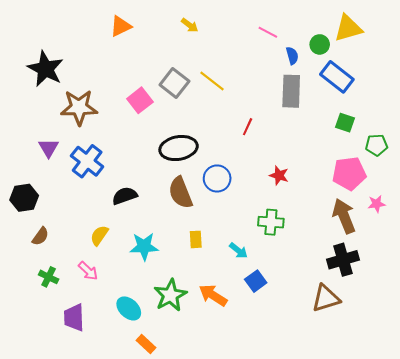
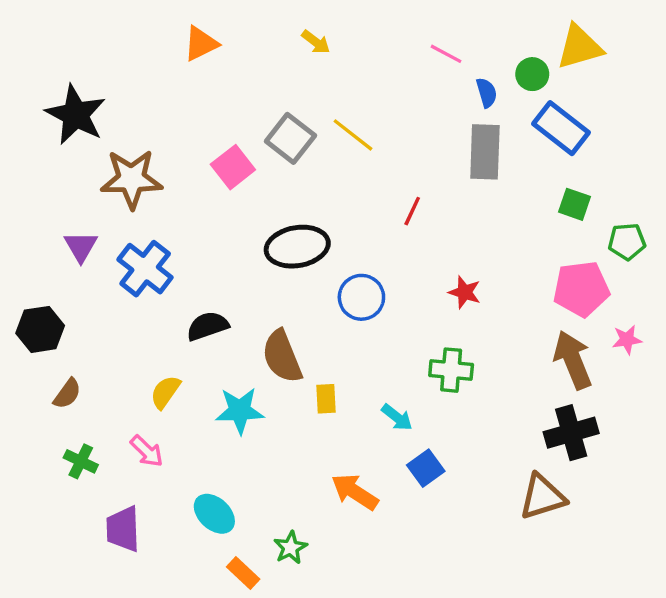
brown semicircle: (181, 193) -> (282, 356), moved
green star: (170, 295) -> (290, 548), moved, size x0.6

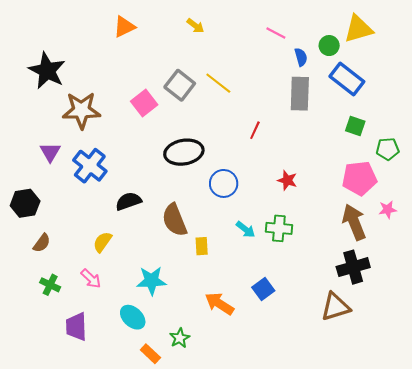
cyan star: (240, 411) -> (151, 281), moved
cyan arrow: (397, 417) -> (246, 229), moved

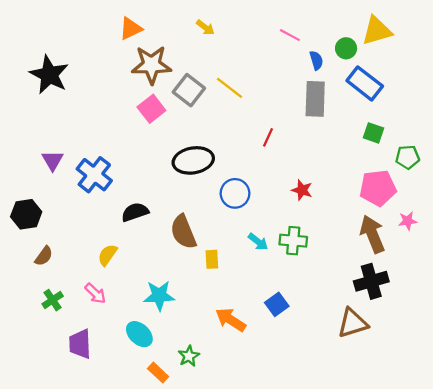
brown star: (81, 110) -> (151, 65), moved
green cross: (50, 285) -> (53, 300), turned 30

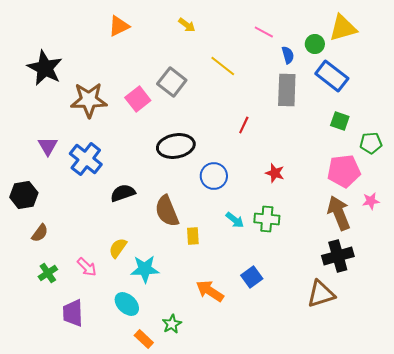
brown star: (151, 65) -> (89, 100), moved
yellow line: (230, 88) -> (223, 66), moved
yellow semicircle: (107, 255) -> (118, 248), moved

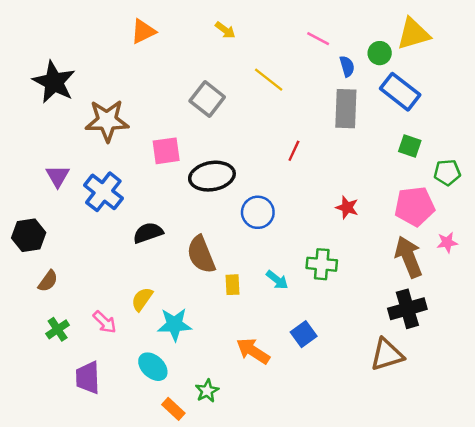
pink square: (138, 99) -> (166, 151), moved, turned 30
red star: (275, 173) -> (347, 207), moved
cyan arrow: (235, 220) -> (277, 280), moved

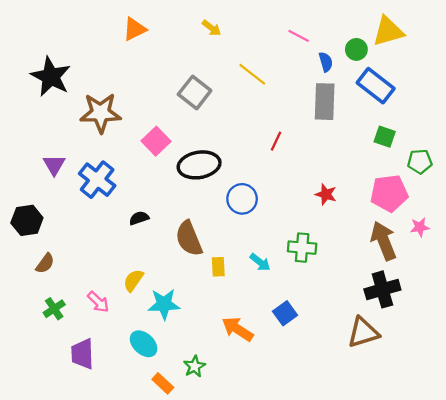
pink square: (166, 151) -> (156, 141), turned -36
black semicircle: (148, 233) -> (139, 218), size x0.7

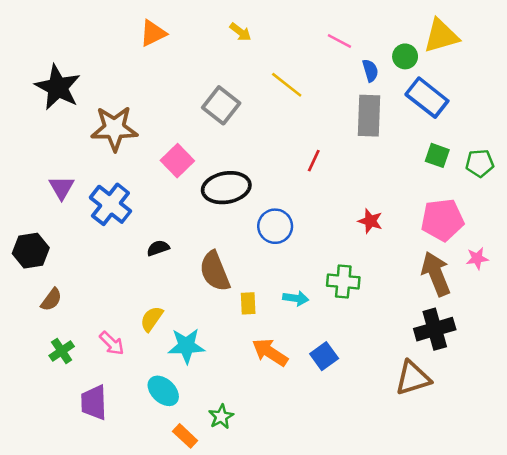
green pentagon: (420, 162) -> (480, 163), moved
cyan arrow: (260, 262) -> (296, 298), turned -30
orange arrow: (238, 329) -> (270, 352), moved

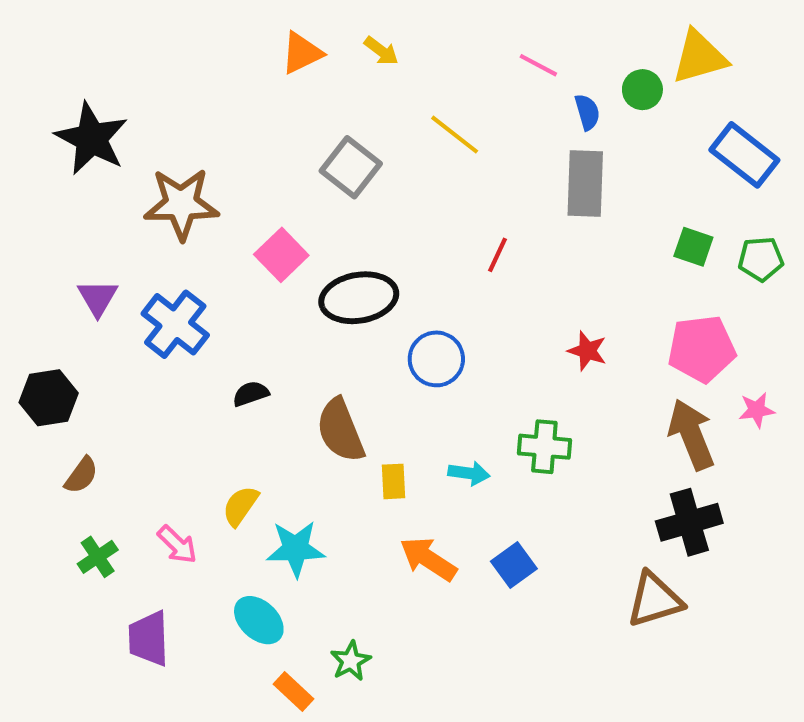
orange triangle: (153, 33) -> (302, 53), moved
blue rectangle: (427, 98) -> (744, 155), moved

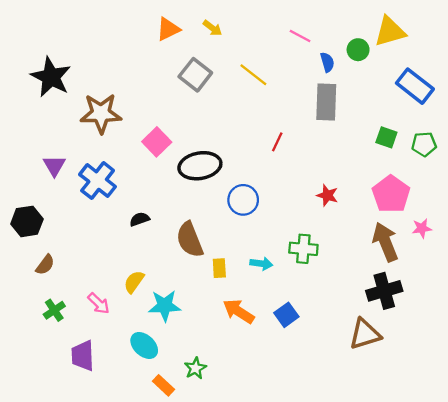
gray square: (351, 167) -> (195, 75), moved
pink pentagon: (702, 349) -> (391, 194), turned -30

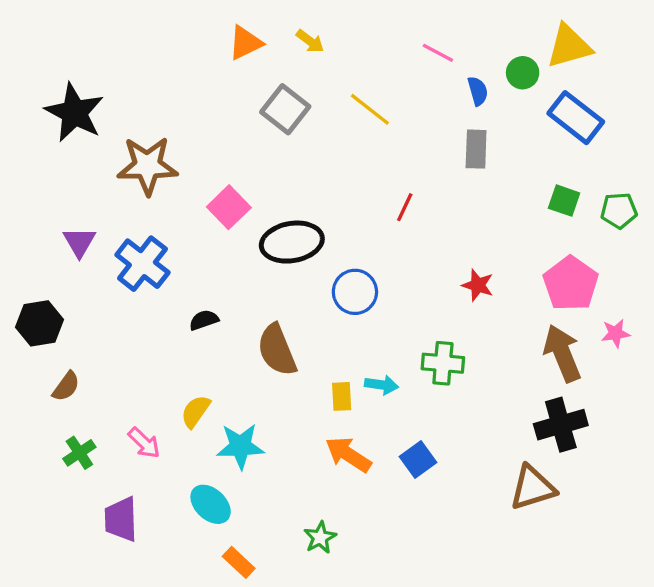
blue rectangle: (415, 86) -> (576, 118), moved
gray rectangle: (326, 102) -> (476, 149), size x0.7
yellow rectangle: (219, 268) -> (342, 396), moved
green star: (195, 368) -> (320, 538), moved

